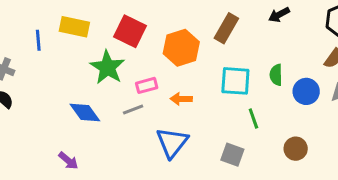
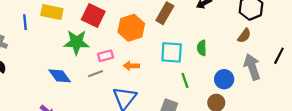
green star: (107, 67) -> (76, 42), turned -30
blue circle: (306, 91) -> (224, 79), moved

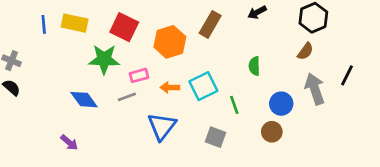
blue line: (25, 22) -> (44, 24), moved
cyan square: (172, 52) -> (203, 86), moved, turned -30

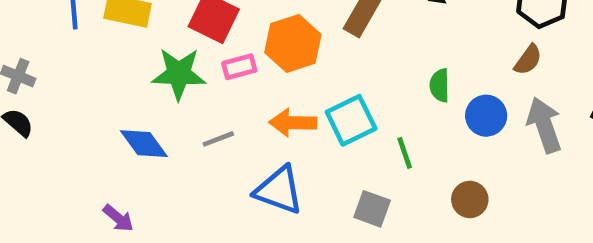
pink rectangle: (139, 75) -> (239, 67), moved
orange arrow: (170, 87) -> (293, 123), size x1.4
blue circle: (281, 104) -> (486, 116), moved
blue triangle: (162, 126) -> (279, 190), turned -48

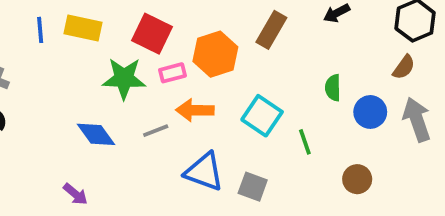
cyan square: (351, 120) -> (262, 116), turned -30
orange arrow: (293, 123) -> (195, 110), moved
gray square: (372, 209) -> (253, 187), moved

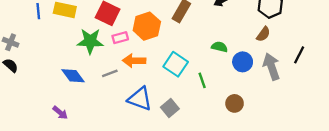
green semicircle: (333, 88) -> (220, 47), turned 105
gray square: (253, 187) -> (170, 108), turned 30

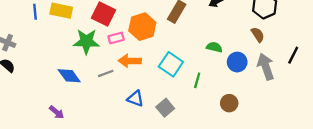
brown semicircle: (263, 34) -> (258, 35), turned -70
green line: (202, 80) -> (197, 80), turned 35
blue triangle: (140, 99) -> (135, 99), size x0.7

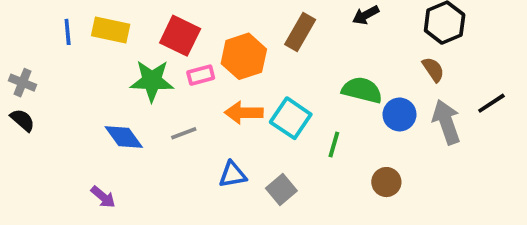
green semicircle: (214, 47) -> (362, 90), size x1.5
black line: (293, 55) -> (491, 103), turned 30
orange arrow: (130, 61) -> (244, 113), moved
blue triangle: (135, 99) -> (233, 175), turned -30

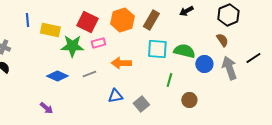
yellow rectangle: (111, 30) -> (50, 30), moved
orange hexagon: (244, 56) -> (122, 20), moved
cyan square: (291, 118) -> (157, 49), moved, turned -30
blue diamond: (124, 137) -> (57, 76), turned -30
brown circle: (386, 182) -> (189, 100), moved

